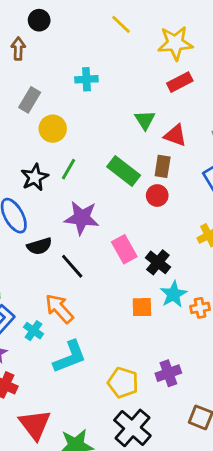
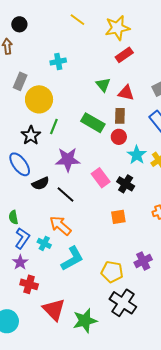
yellow circle: (53, 129) -> (39, 99), size x1.4
cyan star: (173, 294) -> (137, 155), moved

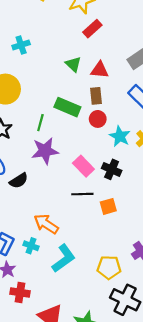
green line: (54, 126) -> (40, 123), moved
black line: (66, 195) -> (82, 194), moved, turned -36

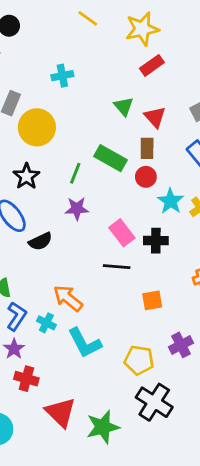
red triangle: (100, 70) -> (155, 117), turned 36
purple star: (45, 151) -> (77, 209), size x0.7
black cross: (112, 169) -> (156, 241), turned -30
orange square: (108, 206) -> (152, 300), moved
cyan L-shape: (64, 258) -> (85, 343), turned 92

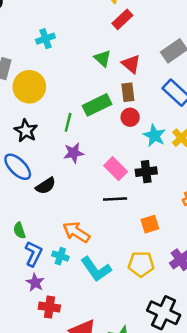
green rectangle: (110, 158) -> (97, 105), turned -48
yellow pentagon: (139, 360) -> (141, 264), moved

